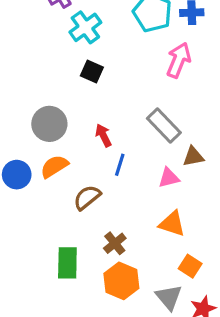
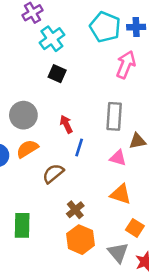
gray rectangle: (164, 126) -> (114, 116), turned 48
pink triangle: (169, 178) -> (118, 158), turned 30
green rectangle: (67, 263) -> (22, 225), moved

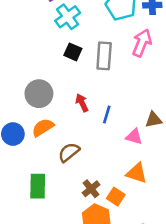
gray rectangle: (114, 116) -> (104, 56), moved
blue line: (79, 148) -> (107, 115), moved
green rectangle: (22, 225) -> (38, 186), moved
orange square: (135, 228) -> (116, 197), moved

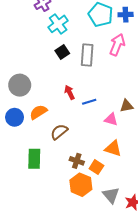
black square: (73, 52) -> (62, 52), turned 32
gray circle: (39, 94) -> (20, 85), moved
blue line: (107, 115) -> (89, 102), turned 56
brown cross: (91, 189) -> (77, 161), turned -32

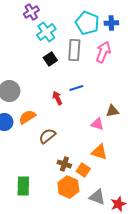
gray rectangle: (87, 55) -> (74, 50), moved
blue line: (89, 102) -> (76, 88), moved
green rectangle: (34, 159) -> (23, 186), moved
gray triangle: (111, 195) -> (97, 197), turned -30

